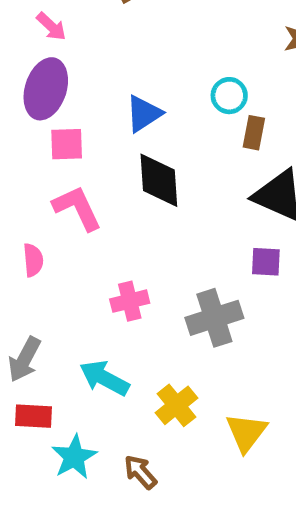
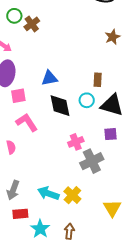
cyan circle: (229, 96) -> (87, 100), moved
blue triangle: (144, 114) -> (50, 78), turned 30
pink cross: (130, 301) -> (76, 142), moved
yellow cross: (176, 405) -> (72, 195), moved
brown arrow: (140, 472) -> (69, 231), turned 56

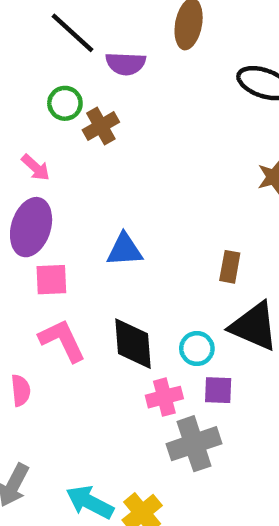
cyan circle: (87, 100) -> (197, 349), moved
black diamond: (60, 106) -> (133, 344), moved
purple square: (110, 134) -> (218, 390), moved

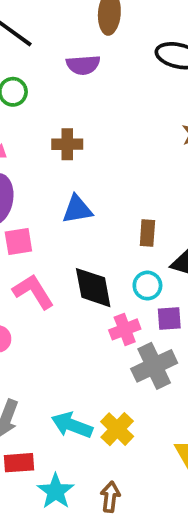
purple semicircle: (126, 64) -> (83, 65), moved
brown cross: (101, 126) -> (67, 144), moved, turned 36
brown rectangle: (230, 267) -> (147, 233), moved

